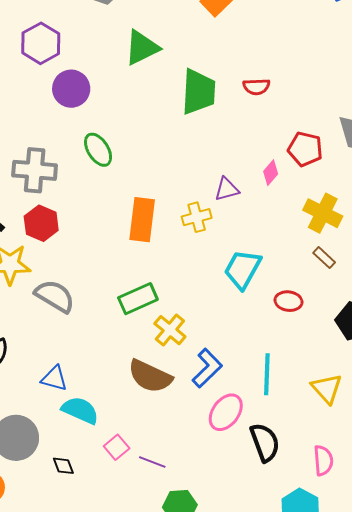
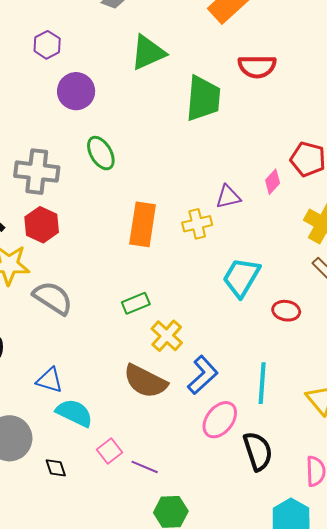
purple hexagon: (41, 43) -> (47, 45), size x0.7
red semicircle: (256, 87) -> (257, 66), moved, size x1.4
green rectangle: (138, 299) -> (136, 303), size x0.7

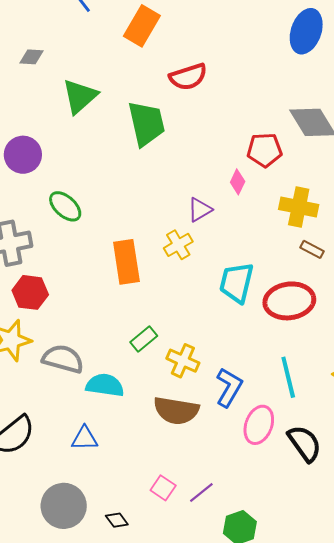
red ellipse: (286, 311) -> (289, 301), size x1.8
cyan semicircle: (74, 413) -> (105, 385), moved
purple line: (145, 467) -> (201, 492), turned -44

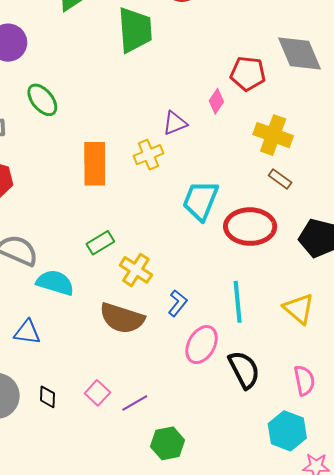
blue L-shape: (229, 387) -> (178, 303), size x0.7
black diamond: (117, 520) -> (48, 397), moved, turned 30

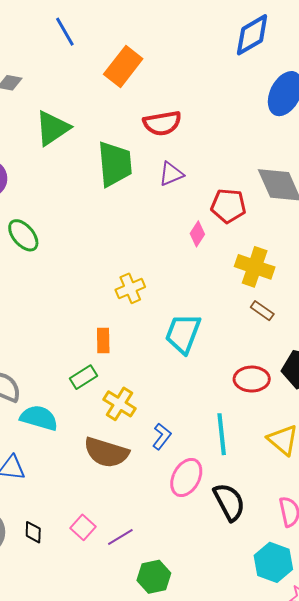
purple triangle: (175, 123) -> (171, 174), moved
orange rectangle: (95, 164) -> (103, 340), moved, size x0.6
red ellipse: (250, 227) -> (252, 379), moved, size x0.7

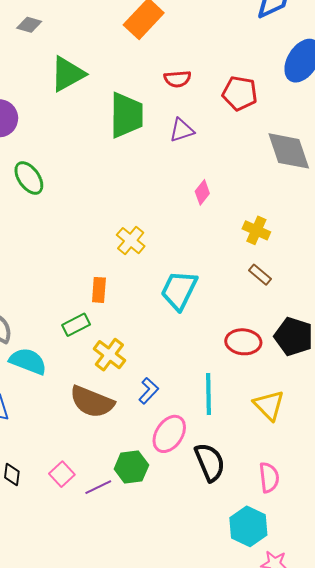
red semicircle: (162, 123) -> (177, 79), size x0.7
red pentagon: (228, 206) -> (240, 93), moved
yellow cross: (255, 267) -> (256, 230), size x0.7
yellow cross: (130, 288) -> (131, 241), turned -32
green hexagon: (154, 577) -> (131, 467), moved

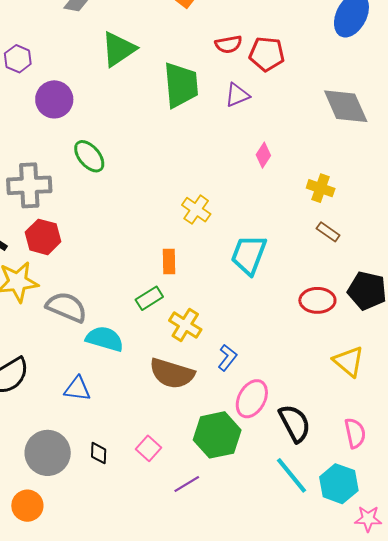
red pentagon: (240, 93) -> (267, 54), moved
cyan line: (208, 394) -> (292, 475), moved, turned -33
green hexagon: (131, 467) -> (217, 435), size x1.4
purple line: (98, 487) -> (187, 484), moved

